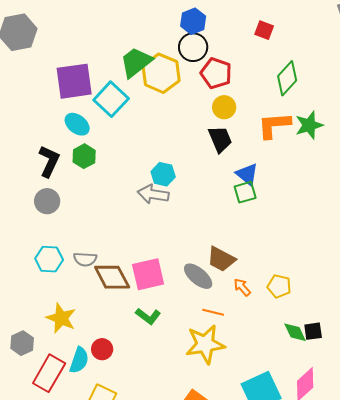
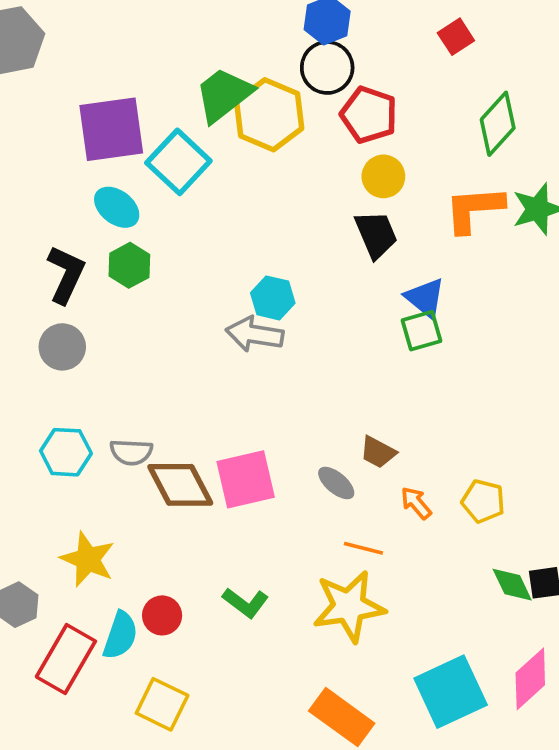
red square: (264, 30) -> (456, 37), turned 36
brown trapezoid: (221, 259) -> (378, 452), size x0.7
gray ellipse: (198, 276) -> (336, 483), size x0.7
green L-shape: (148, 316) -> (246, 603), moved

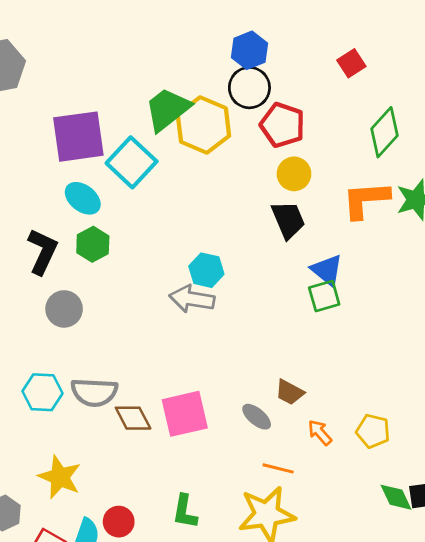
gray circle: (62, 347) -> (64, 309), moved
gray semicircle: (131, 452) -> (94, 392), size x1.4
brown diamond: (180, 485) -> (133, 418), size x0.7
green L-shape: (246, 603) -> (185, 512), turned 63

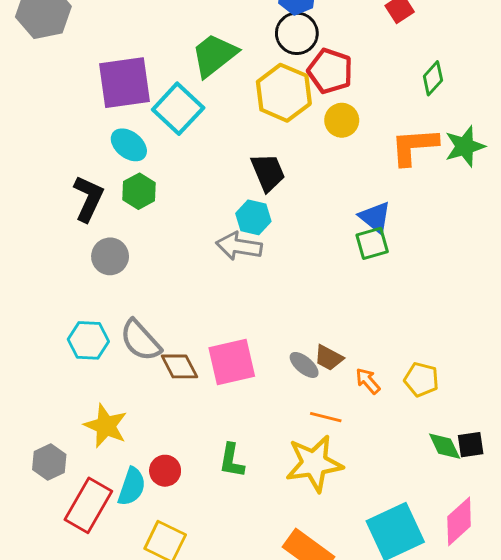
yellow hexagon: (203, 125) -> (284, 93), moved
green diamond: (384, 132) -> (433, 78), size x0.7
black trapezoid: (288, 220) -> (268, 172), moved
gray semicircle: (94, 392) -> (140, 340), turned 45
brown trapezoid: (290, 392) -> (329, 358), moved

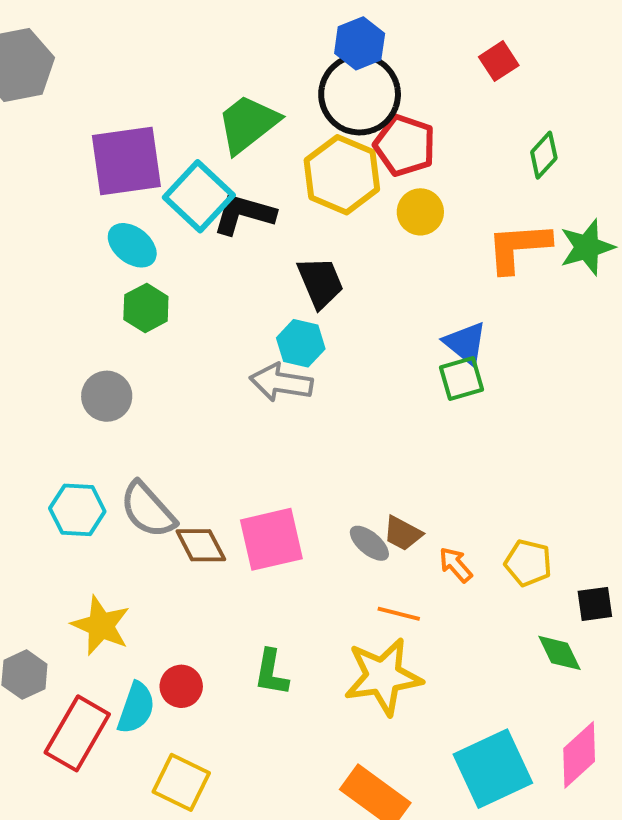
black circle: (297, 33) -> (360, 94), size x1.4
black L-shape: (88, 198) -> (244, 214), moved, turned -99
black square: (471, 445) -> (595, 604), moved

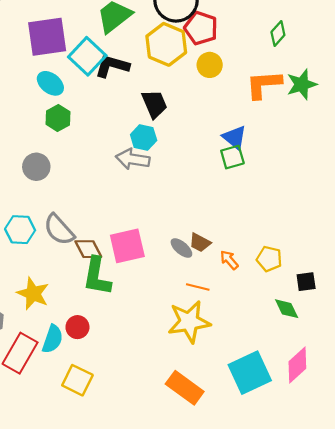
green L-shape: (271, 673) -> (97, 276), moved, size x1.5

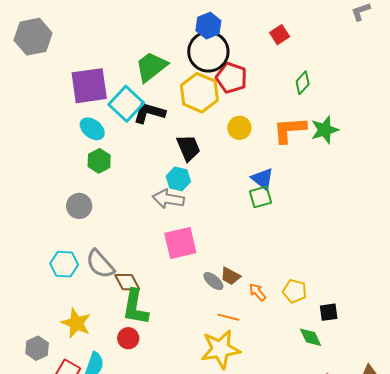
yellow circle: (210, 65) -> (239, 128), moved
pink square: (127, 246) -> (180, 243), moved
red circle: (77, 327) -> (128, 338), moved

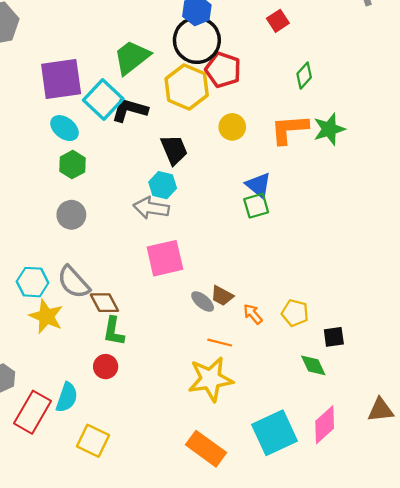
gray circle: (79, 206) -> (71, 215), moved
green L-shape: (135, 307) -> (114, 331), size x0.7
yellow star: (76, 323) -> (46, 316), moved

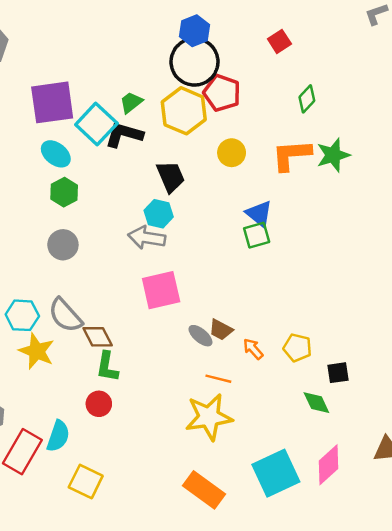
green trapezoid: (132, 57) -> (131, 102), moved, size x0.6

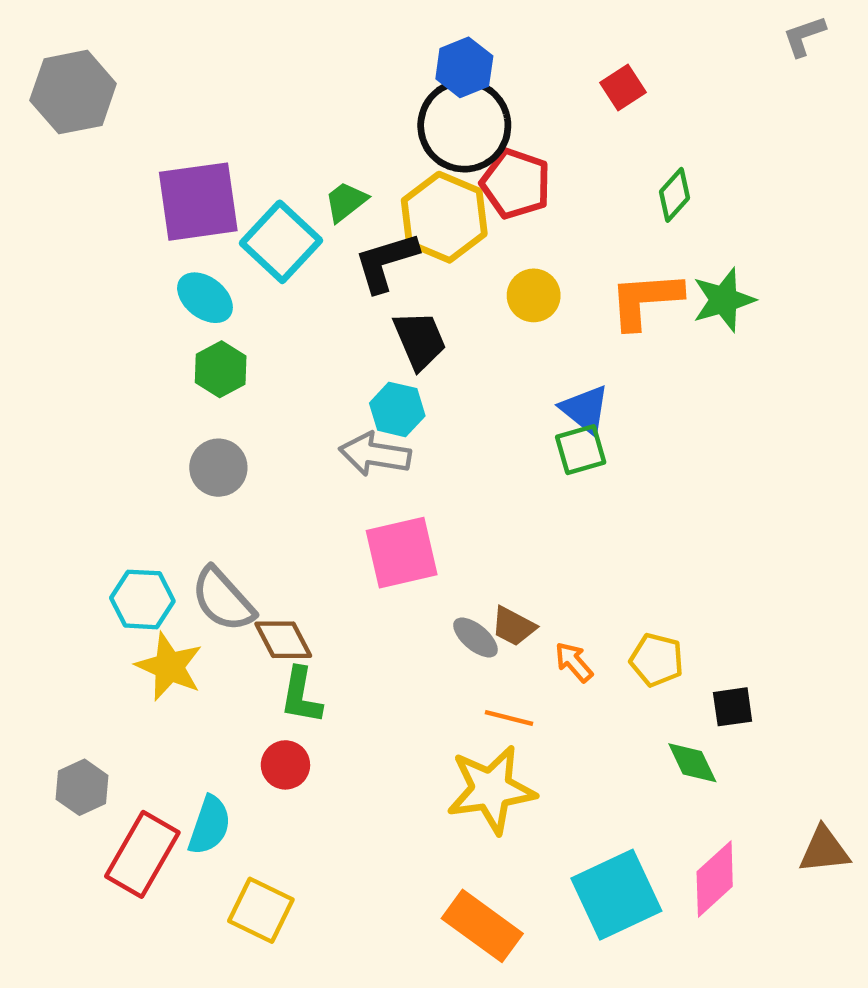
black L-shape: (124, 135) -> (386, 262), moved, turned -33

